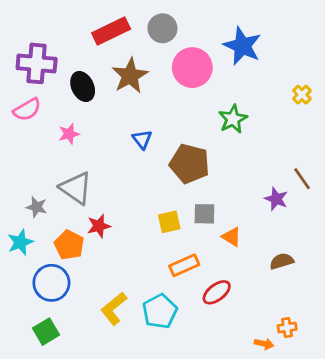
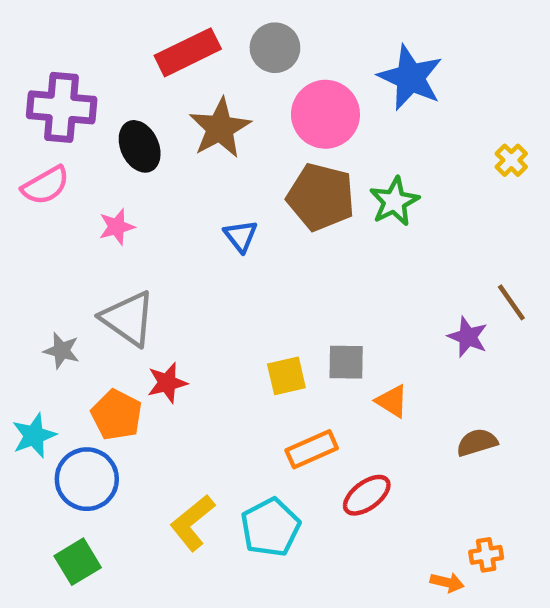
brown pentagon: (190, 164) -> (321, 197), moved
cyan star: (20, 242) -> (34, 436), moved

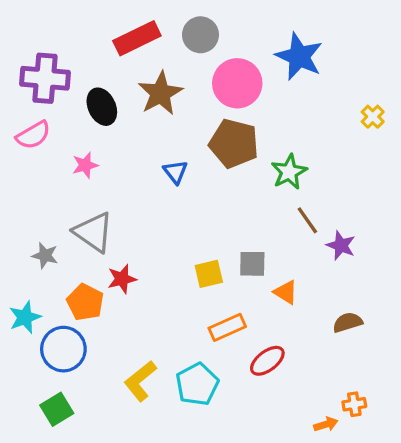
green star: (394, 201) -> (289, 172), moved
brown line: (511, 302) -> (307, 220), moved
orange arrow: (447, 582) -> (326, 424), turned -30

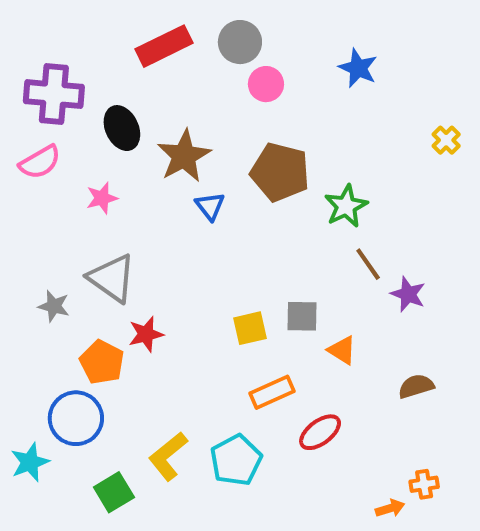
blue star: (299, 57) -> (358, 68), size x0.7
pink circle: (237, 83) -> (266, 84), moved, size x0.6
brown star: (160, 93) -> (184, 156), moved
cyan star: (25, 317) -> (30, 462), moved
green square: (57, 409) -> (114, 492), moved

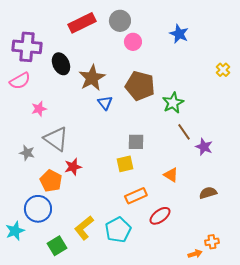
pink star: (102, 198) -> (39, 109), moved
gray square: (302, 316) -> (136, 142), moved

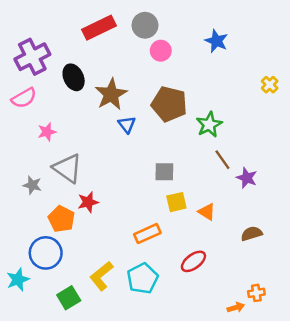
purple cross: (27, 47) -> (32, 57), turned -32
yellow square: (125, 164) -> (176, 202), moved
orange rectangle: (136, 196) -> (147, 234), moved

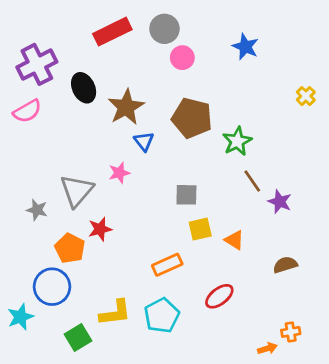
pink star: (47, 132) -> (119, 173), moved
gray triangle: (67, 168) -> (77, 191), turned 36
yellow L-shape: (101, 276) -> (115, 313), turned -148

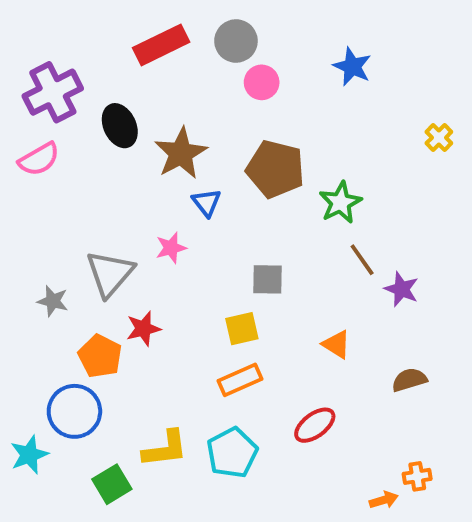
yellow square: (200, 229) -> (242, 329), moved

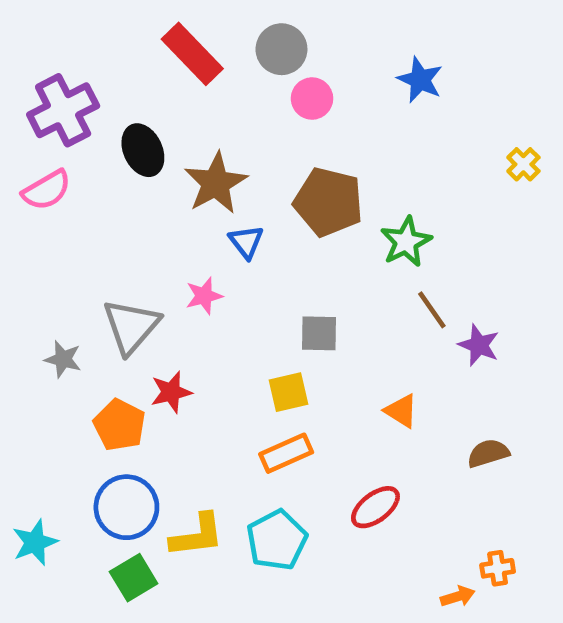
red rectangle: (161, 45) -> (192, 54), turned 72
blue circle: (74, 411) -> (126, 507), moved

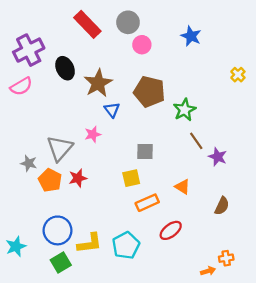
orange pentagon: (119, 425) -> (50, 180), moved
orange rectangle: (286, 453) -> (147, 203), moved
brown semicircle: (488, 453) -> (222, 206), turned 132

